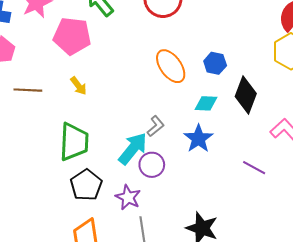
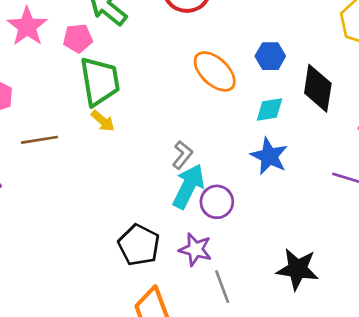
pink pentagon: (72, 36) -> (78, 38), moved, size x0.6
gray L-shape: (156, 126) -> (182, 155), moved
green trapezoid: (74, 142) -> (100, 81), moved

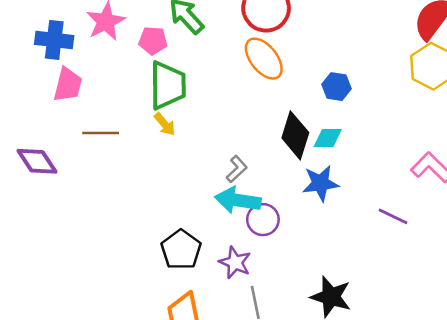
orange ellipse: (215, 71) -> (264, 59), moved
black diamond: (318, 88) -> (295, 135), moved
blue star: (269, 156) -> (320, 183), turned 30
cyan arrow: (189, 186) -> (238, 200), turned -117

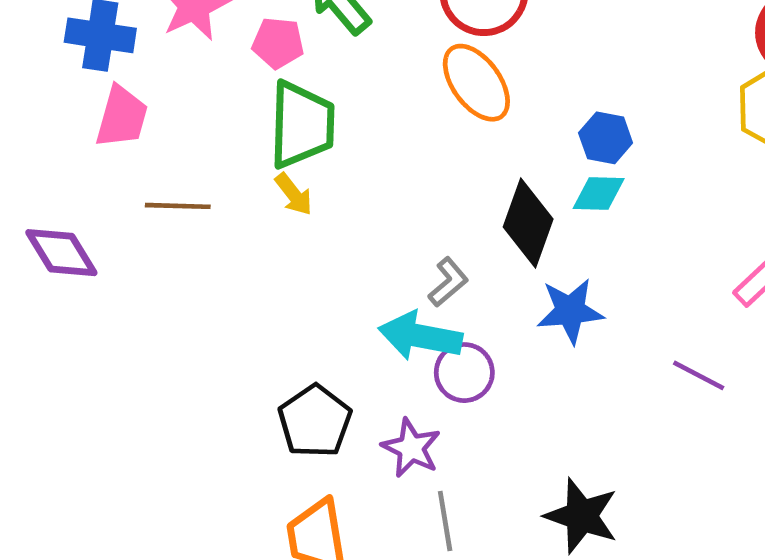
cyan diamond: (328, 138) -> (599, 194), moved
gray L-shape: (237, 169) -> (448, 282), moved

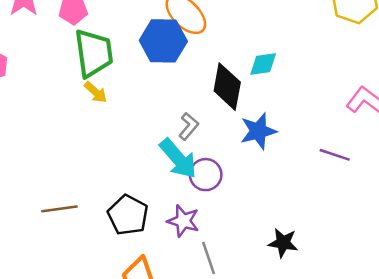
blue hexagon: (606, 138) -> (163, 41), moved, size x1.6
brown line: (178, 206) -> (59, 209), moved
cyan arrow: (420, 336) -> (178, 159), turned -132
black star: (582, 516) -> (283, 243), size x0.7

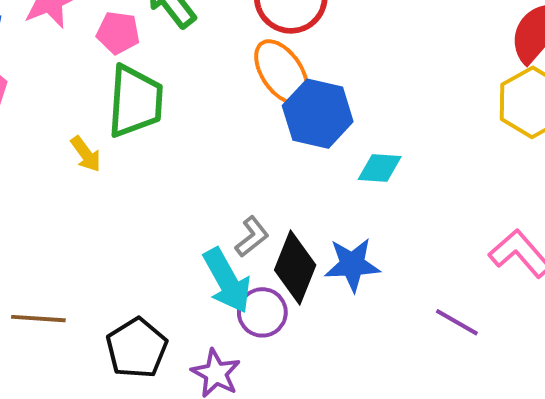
blue hexagon: (163, 41) -> (318, 114), moved
black diamond: (227, 87) -> (295, 267), moved
yellow arrow: (96, 92) -> (86, 154), moved

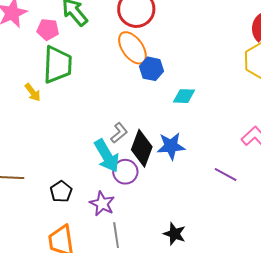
blue hexagon: (318, 114) -> (152, 69), size x0.7
black pentagon: (137, 348) -> (61, 192), size x0.7

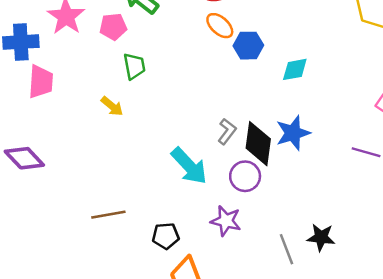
orange ellipse: (132, 48) -> (220, 26), size x0.7
green trapezoid: (57, 65) -> (134, 66), size x0.6
cyan arrow: (107, 156) -> (189, 166), moved
black pentagon: (61, 192) -> (166, 236), moved, turned -30
gray line: (116, 235) -> (287, 249), moved

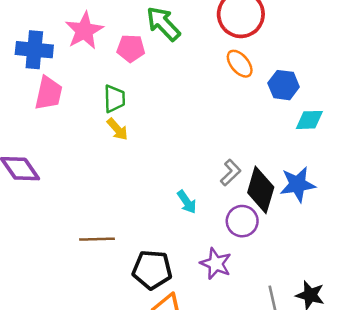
blue hexagon: (248, 46) -> (284, 85), moved
green trapezoid: (134, 66) -> (114, 99), moved
cyan arrow: (189, 166) -> (187, 202), size x0.6
black pentagon: (166, 236) -> (152, 270), size x1.4

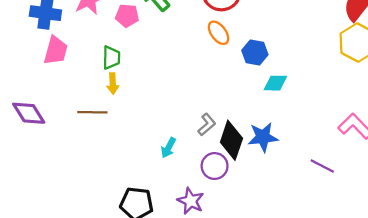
yellow arrow: (117, 129) -> (113, 84), turned 36
cyan arrow: (187, 202) -> (168, 148), turned 60
brown line: (97, 239) -> (92, 112), moved

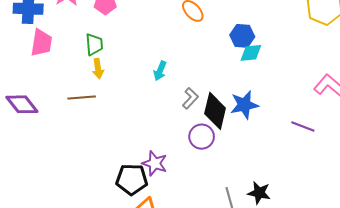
blue hexagon: (255, 53) -> (242, 36), moved
cyan arrow: (168, 148) -> (160, 71), moved
purple star: (191, 201) -> (155, 163), moved

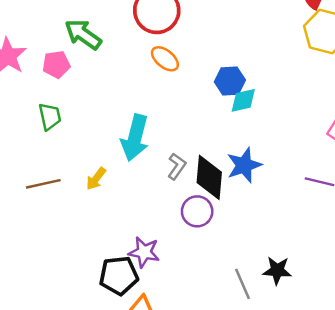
yellow arrow: (98, 69) -> (96, 179), moved, turned 54
cyan arrow: (160, 71) -> (135, 138), size x1.8

